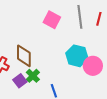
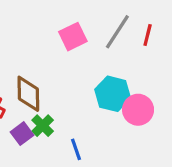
gray line: (80, 17) -> (117, 32), turned 40
pink square: (52, 20) -> (73, 37), turned 36

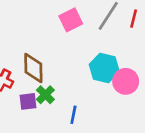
purple square: (22, 134) -> (28, 101), turned 30
blue line: (76, 149) -> (73, 115), turned 30

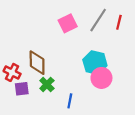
pink circle: (126, 81) -> (101, 78), moved
purple square: (28, 101) -> (22, 89), moved

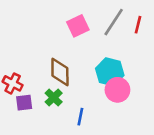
brown diamond: (37, 63) -> (60, 72), moved

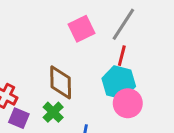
red line: (138, 25) -> (122, 56), moved
purple square: (24, 103) -> (19, 118), turned 30

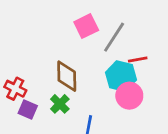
gray line: (123, 24) -> (114, 37), moved
red line: (122, 56) -> (138, 59), moved, turned 66

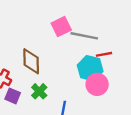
gray line: (114, 37) -> (84, 36), turned 68
brown diamond: (67, 76) -> (31, 61), moved

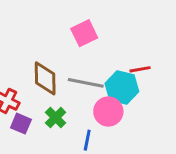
gray line: (84, 36) -> (86, 83), moved
pink circle: (97, 84) -> (108, 111), moved

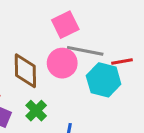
gray line: (86, 83) -> (85, 51), moved
pink circle: (108, 111) -> (62, 63), moved

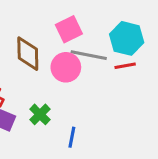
brown diamond: (25, 71) -> (28, 54), moved
cyan hexagon: (104, 80) -> (127, 38), moved

